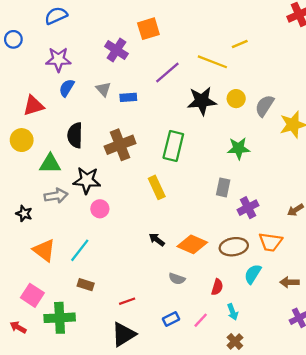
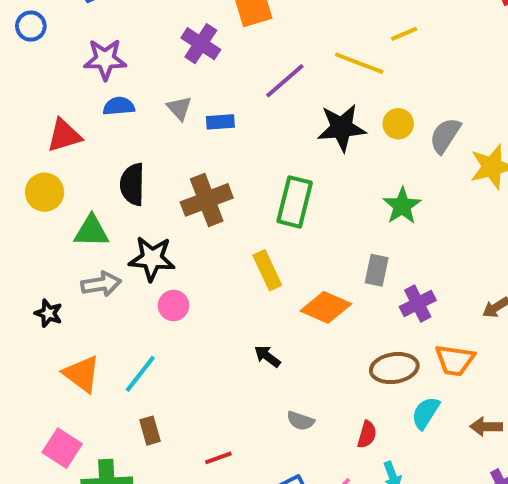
blue semicircle: (67, 88) -> (119, 106), turned 54
green star: (239, 148) -> (402, 206), turned -30
orange diamond: (192, 244) -> (326, 307), moved
brown rectangle: (86, 285) -> (150, 431), turned 56

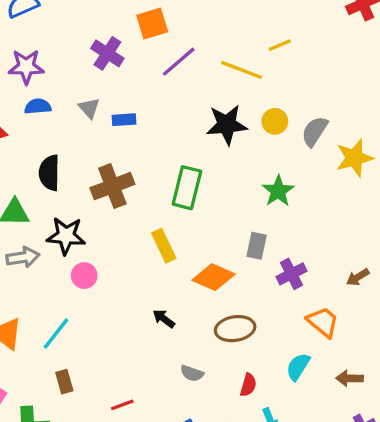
purple line: (285, 81) -> (179, 62), moved
orange trapezoid: (455, 360) -> (323, 322), turned -148
brown ellipse: (394, 368) -> (235, 329), moved

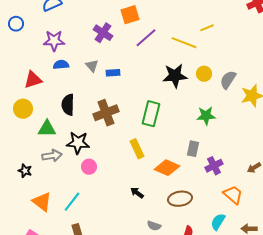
green star: (278, 191) -> (206, 116), turned 30

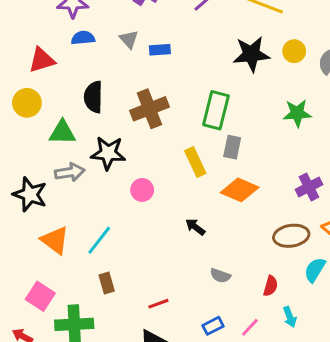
gray rectangle: (193, 149) -> (232, 147), moved
pink circle: (89, 167) -> (142, 190), moved
black star: (25, 171) -> (30, 194), size x1.6
brown ellipse: (180, 199) -> (291, 236), moved

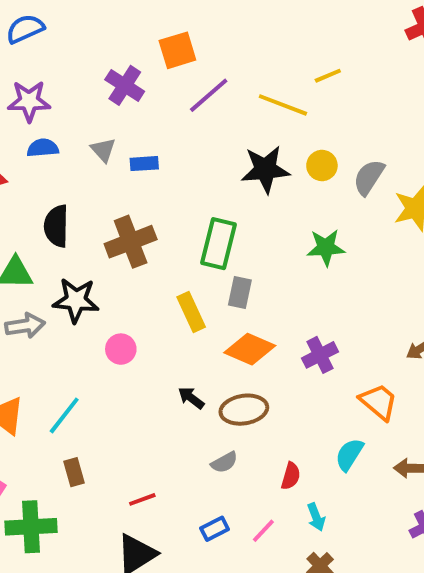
purple cross: (309, 187) -> (320, 355), moved
brown ellipse: (291, 236) -> (244, 410), moved
gray semicircle: (220, 276) -> (224, 462), turned -48

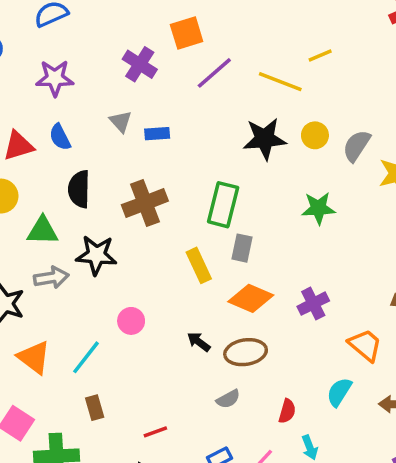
blue semicircle: (43, 148) -> (60, 137), moved, turned -112
pink circle: (121, 349) -> (131, 321), moved

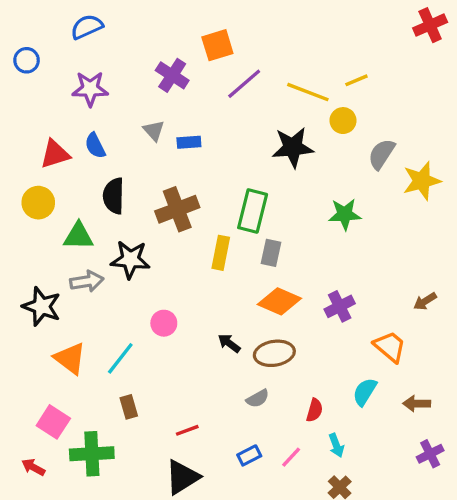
yellow line: (320, 56) -> (356, 80), moved
yellow circle: (315, 135) -> (343, 121), moved
yellow rectangle: (199, 265) -> (221, 253), moved, turned 36

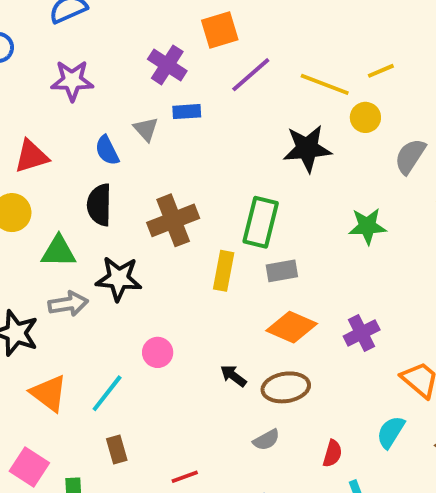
blue rectangle: (189, 142) -> (187, 112), moved
blue semicircle: (95, 146) -> (107, 150), moved
gray rectangle: (271, 253) -> (282, 271), turned 68

